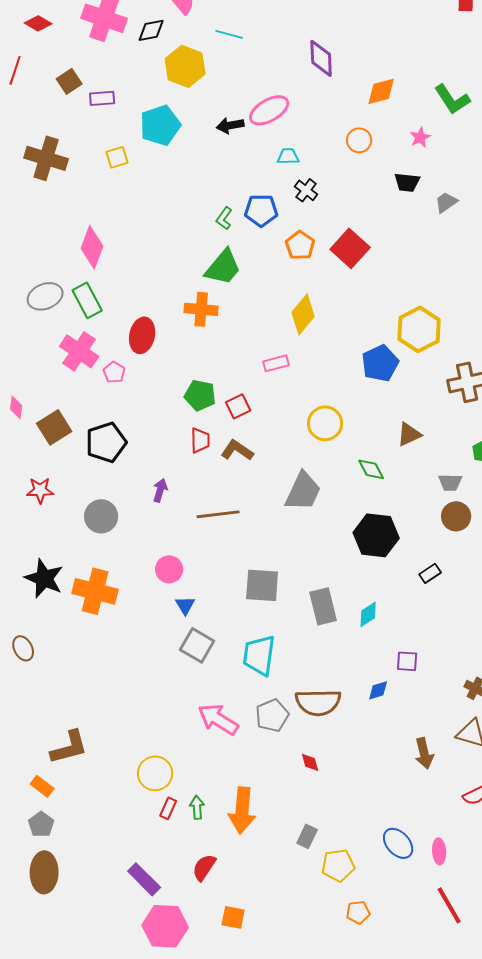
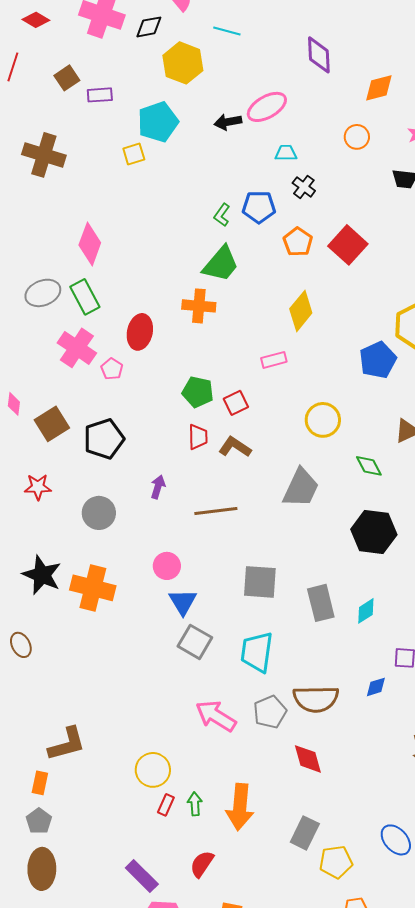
yellow square: (117, 157) -> (134, 154), moved
blue triangle: (185, 605) -> (183, 602), size x1.4
red diamond: (310, 762) -> (308, 759), size x1.6
orange rectangle: (42, 786) -> (40, 783), turned 65
gray rectangle: (307, 836) -> (305, 833), size x1.4

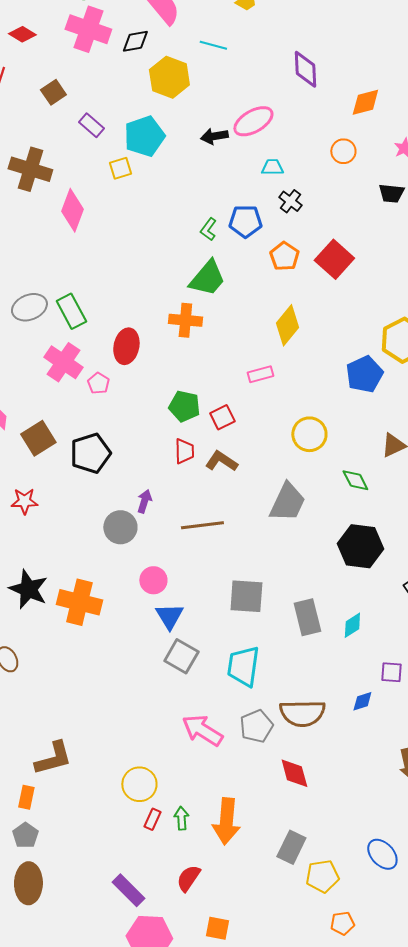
purple rectangle: (100, 95) -> (91, 125), moved, turned 45
pink diamond: (90, 244) -> (72, 210), moved
gray circle: (99, 513) -> (120, 527), moved

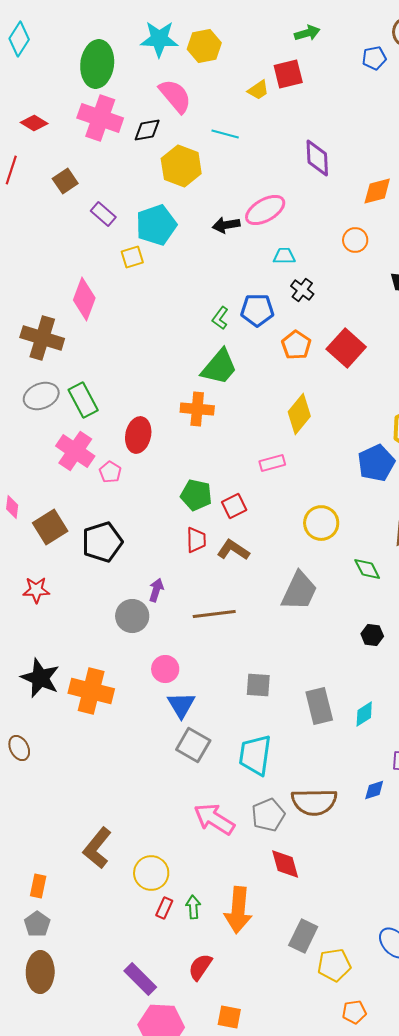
brown cross: (30, 169) -> (42, 338), moved
black hexagon: (360, 546) -> (372, 635), size x0.5
gray square: (246, 596) -> (258, 685), size x0.7
brown L-shape: (53, 758) -> (97, 848), moved, turned 144
red diamond: (294, 773) -> (285, 864), moved

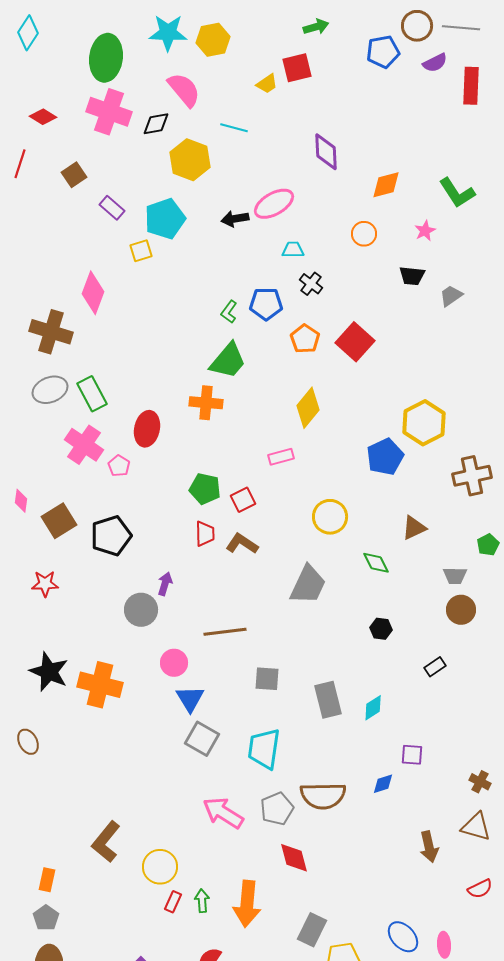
blue pentagon: (374, 58) -> (383, 52), size x1.4
brown line: (214, 614) -> (225, 632), moved

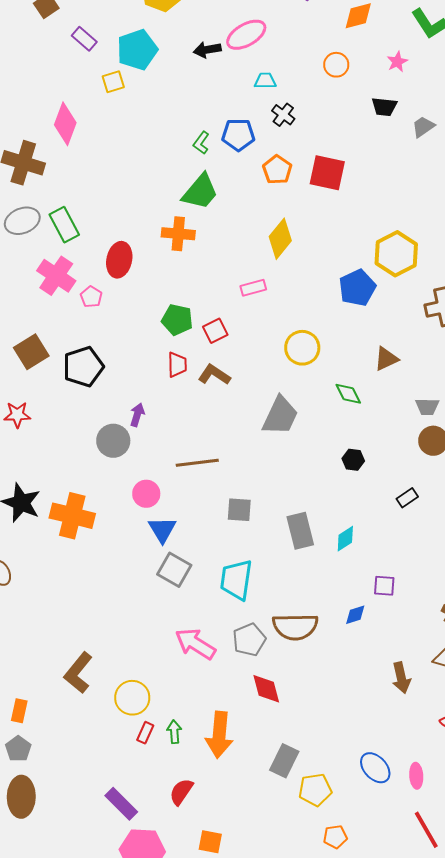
red square: (355, 342) -> (327, 173), turned -30

